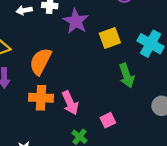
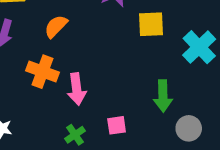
orange semicircle: (40, 61) -> (56, 26), size x0.7
green arrow: (127, 75) -> (163, 96), moved

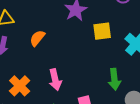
orange cross: (42, 72) -> (20, 86), moved, turned 30

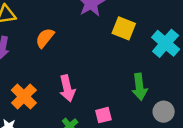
yellow square: (102, 31) -> (124, 28), turned 30

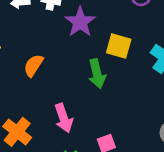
green arrow: (139, 87) -> (97, 74), moved

